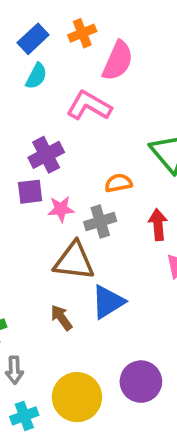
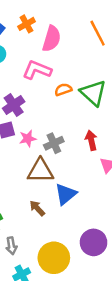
orange semicircle: (118, 183) -> (63, 90), moved

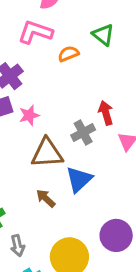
green triangle: (93, 93) -> (103, 35), moved, size x0.7
gray cross: (54, 143) -> (83, 132), moved

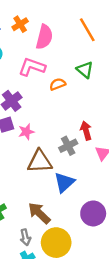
brown arrow: (46, 198) -> (39, 213), moved, size x1.5
purple circle: (116, 235) -> (93, 213), moved
gray arrow: (17, 246) -> (25, 237), moved

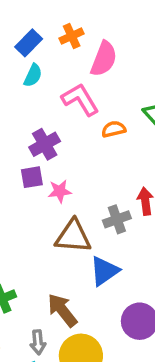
pink L-shape: (32, 67) -> (80, 99), turned 32

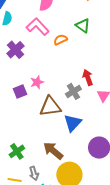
purple cross: (45, 144) -> (15, 50), moved
purple square: (32, 177) -> (20, 92), moved
gray arrow: (38, 342) -> (34, 173), moved

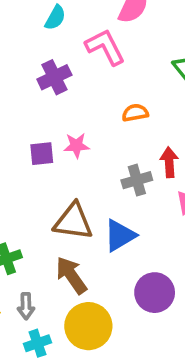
orange semicircle: (60, 40) -> (135, 113), moved
brown triangle: (50, 107) -> (73, 221), moved

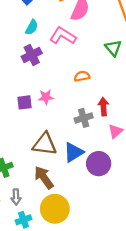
cyan semicircle: (55, 18) -> (32, 27), moved
pink L-shape: (105, 47) -> (63, 36), turned -30
purple circle: (155, 293) -> (99, 164), moved

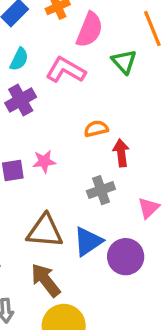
green triangle: (113, 48) -> (124, 62), moved
red arrow: (103, 107) -> (121, 153), moved

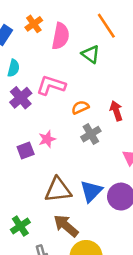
pink L-shape: (66, 70) -> (51, 85), moved
red arrow: (121, 153) -> (116, 111), moved
gray cross: (101, 190) -> (91, 134), moved

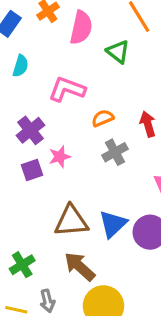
purple cross: (21, 98) -> (30, 130), moved

